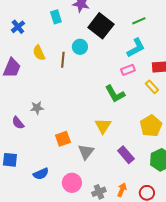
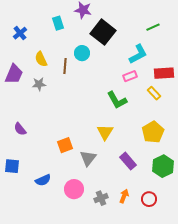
green line: (139, 21) -> (153, 27), moved
gray star: (37, 108) -> (39, 84), moved

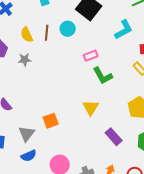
brown line: (65, 66) -> (47, 33), moved
pink rectangle: (130, 76) -> (91, 56), moved
gray triangle: (88, 158) -> (27, 134), moved

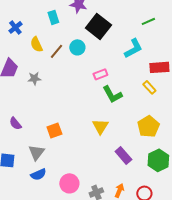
brown line: (47, 33) -> (56, 51), turned 35
yellow semicircle: (27, 35) -> (36, 44), moved
orange square: (51, 121) -> (54, 130), moved

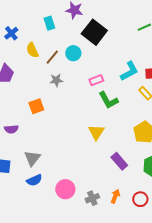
cyan L-shape: (133, 48) -> (129, 71), moved
gray star: (34, 78) -> (56, 80), moved
purple semicircle: (15, 123) -> (11, 129), turned -56
orange square: (54, 130) -> (36, 106), moved

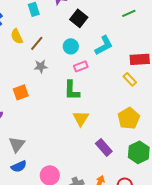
black square: (94, 32) -> (79, 18), size x0.7
cyan circle: (73, 53) -> (71, 46), moved
cyan L-shape: (129, 71) -> (104, 45), moved
green L-shape: (108, 100) -> (72, 90), moved, turned 30

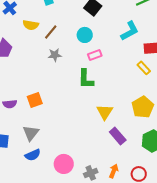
yellow semicircle: (17, 36) -> (31, 25), turned -56
cyan L-shape: (104, 45) -> (130, 31), moved
orange square: (21, 92) -> (35, 100), moved
yellow triangle: (81, 118) -> (105, 112), moved

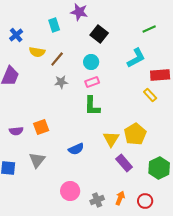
pink rectangle: (95, 55) -> (92, 82), moved
yellow pentagon: (143, 107) -> (135, 134), moved
blue semicircle: (33, 155) -> (76, 149), moved

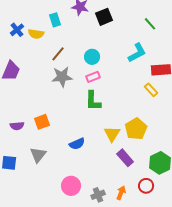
green line: (149, 29) -> (150, 24), turned 72
black square: (99, 34) -> (104, 17), moved, turned 30
yellow semicircle: (37, 52) -> (36, 34), moved
gray star: (61, 82) -> (62, 77), size x1.5
red circle: (145, 201) -> (146, 186), moved

